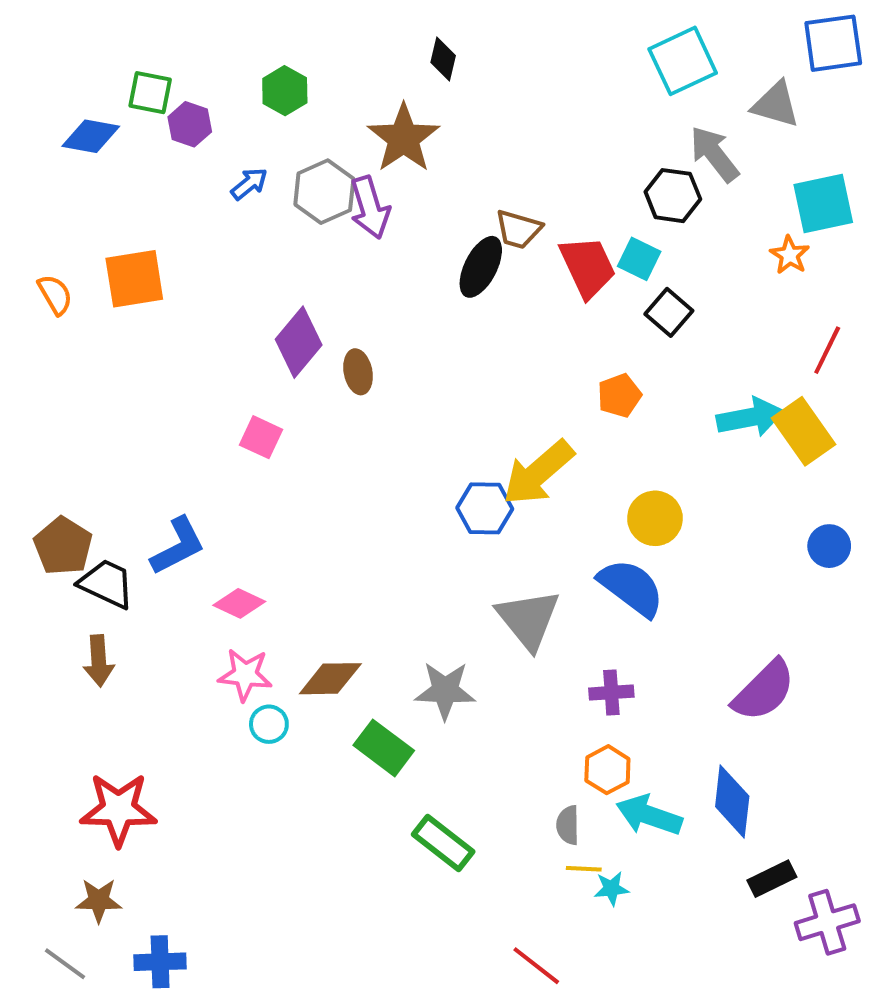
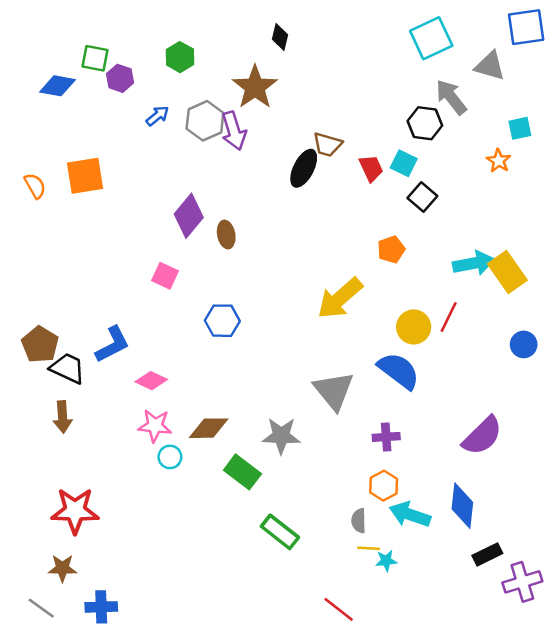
cyan square: (823, 204) -> (520, 128), size x0.6
red trapezoid: (588, 267) -> (371, 168), size x0.7
red line: (827, 350) -> (449, 317), moved
blue hexagon: (485, 508) -> (222, 321), moved

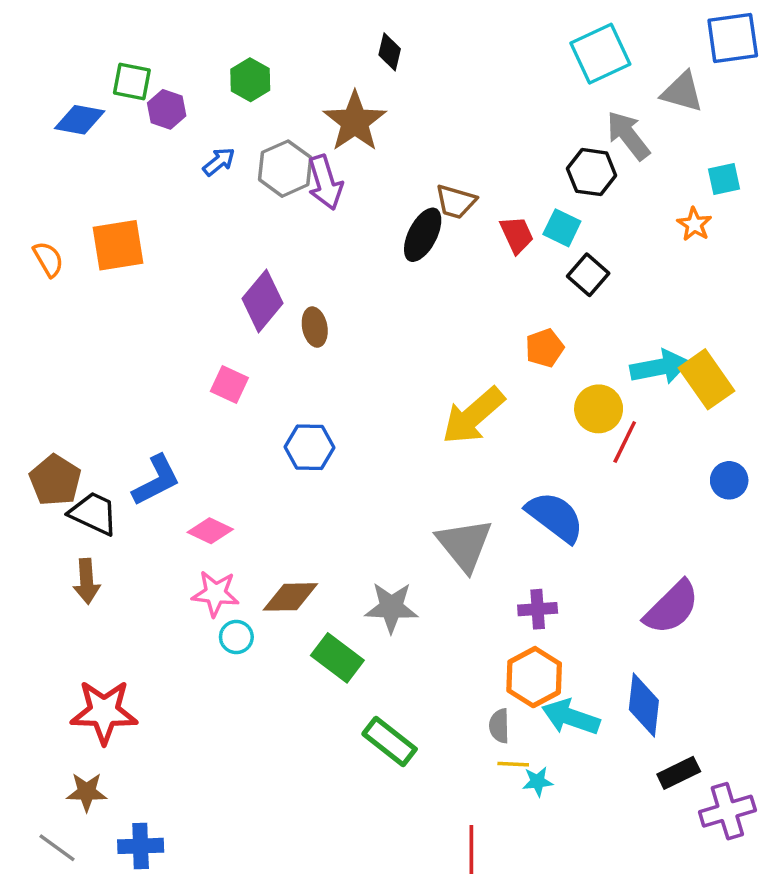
yellow circle: (414, 327) -> (599, 409), moved
orange hexagon: (384, 486) -> (534, 677), size x1.4
red line: (339, 609) -> (471, 849), turned 52

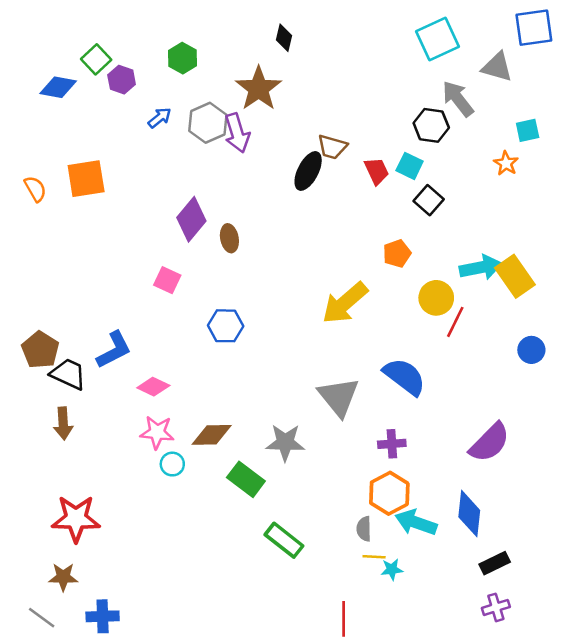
green square: (132, 81) -> (96, 59), turned 36
purple cross: (727, 811) -> (496, 607), moved, size x0.7

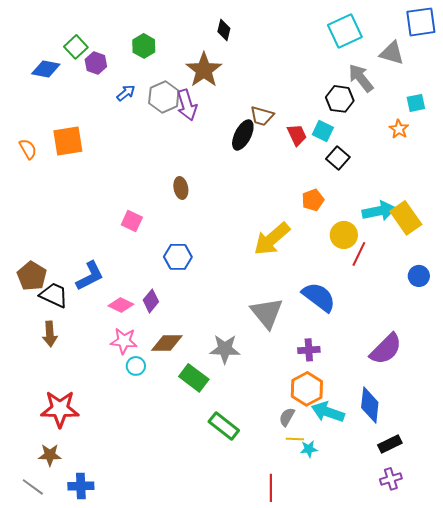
purple diamond: (191, 219) -> (151, 301), moved, size x0.7
gray semicircle: (364, 529) -> (287, 417), turned 30

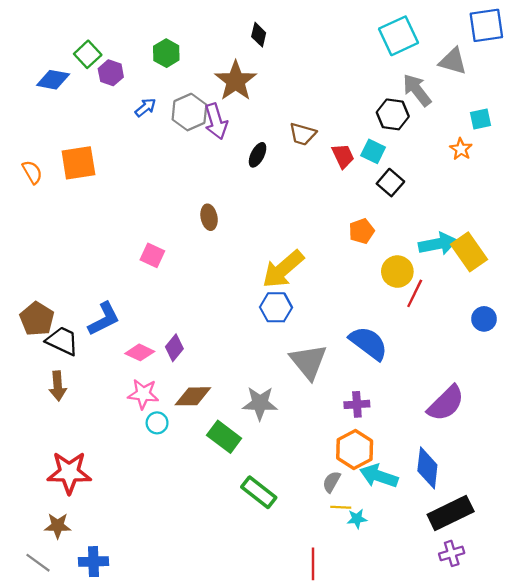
black ellipse: (243, 135) -> (258, 155), moved, size x0.7
yellow arrow: (272, 239) -> (283, 269), moved
blue hexagon: (178, 257) -> (276, 307), moved
black rectangle: (390, 444) -> (451, 513), size x1.6

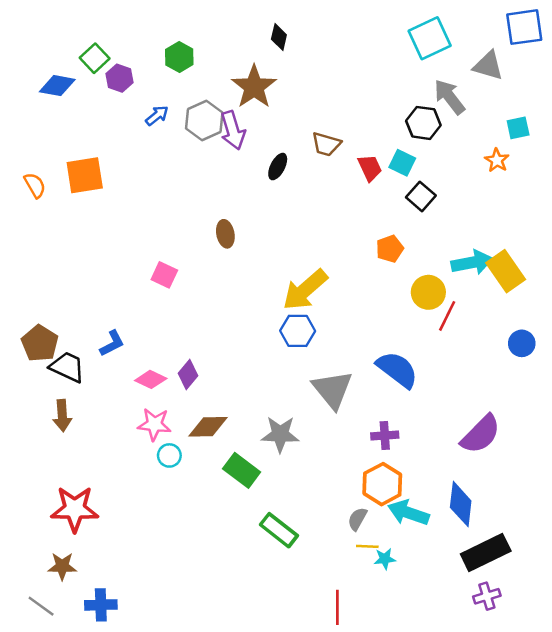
blue L-shape: (104, 319) -> (112, 343), size x0.7

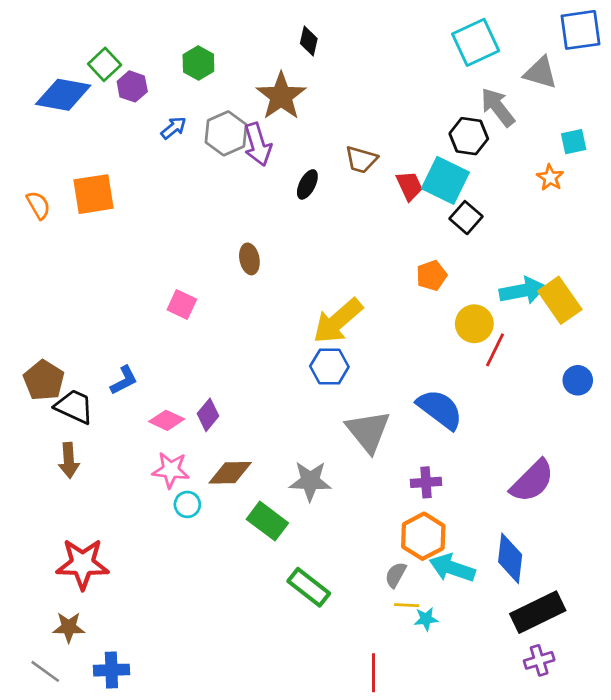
blue diamond: (57, 86) -> (63, 95), size x1.4
cyan square: (402, 163) -> (445, 180), size x1.6

